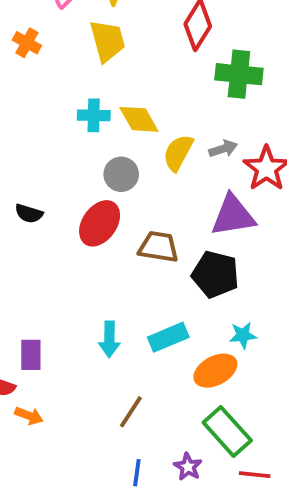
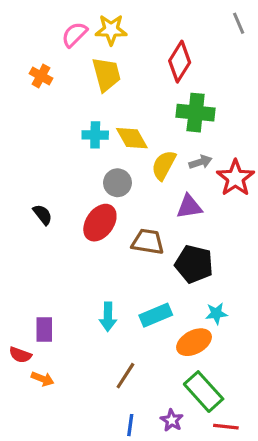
green cross: (239, 74) -> (196, 113), moved
black semicircle: (29, 214) -> (43, 215), turned -145
purple triangle: (233, 215) -> (189, 207), moved, size x0.7

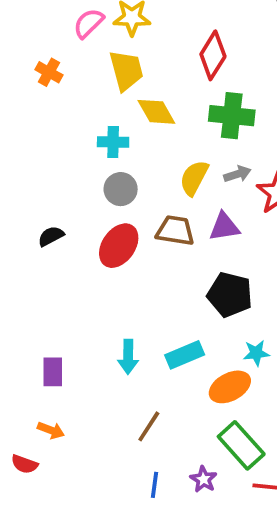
yellow diamond: (132, 138) -> (156, 112), moved
gray circle: (117, 183) -> (121, 189), moved
black semicircle: (43, 215) -> (51, 236), turned -80
brown trapezoid: (148, 242) -> (175, 231), moved
red semicircle: (20, 355) -> (24, 464), moved

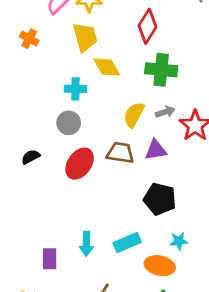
gray circle: (121, 189) -> (69, 123), moved
purple rectangle: (53, 372) -> (50, 259), moved
orange ellipse: (230, 387) -> (160, 266), turned 40

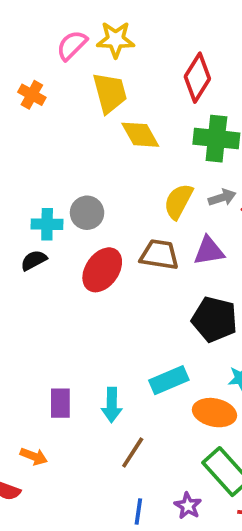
cyan cross: (75, 89) -> (47, 224), moved
cyan arrow: (86, 244) -> (112, 405), moved

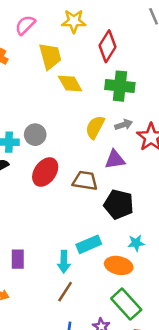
yellow star: (116, 40) -> (74, 21), moved
brown trapezoid: (159, 255) -> (85, 181), moved
cyan arrow: (112, 405) -> (64, 262), moved

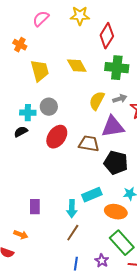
yellow trapezoid: (50, 56) -> (40, 71), moved
purple triangle: (115, 160) -> (113, 127), size x1.4

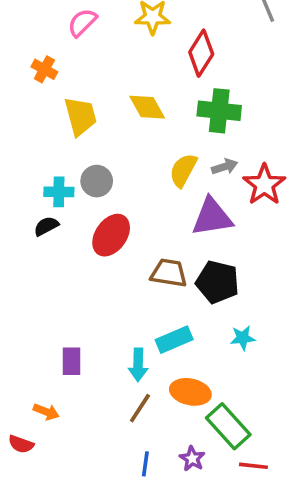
brown trapezoid: (89, 144) -> (169, 273), moved
orange ellipse: (116, 212) -> (190, 392), moved

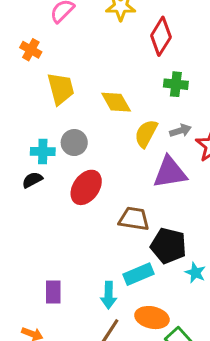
yellow diamond: (147, 107) -> (116, 102), moved
green cross: (219, 111) -> (176, 84), size x0.7
black pentagon: (217, 282) -> (168, 246), moved
cyan star: (243, 338) -> (195, 273), turned 30

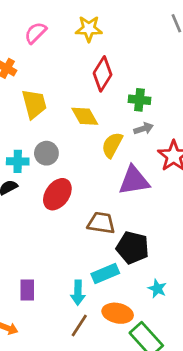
red diamond: (161, 36) -> (103, 74), moved
gray arrow: (180, 131) -> (144, 129), moved
cyan star: (195, 273) -> (157, 289), moved

